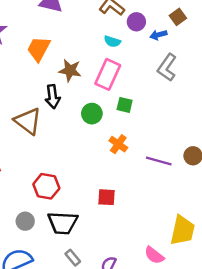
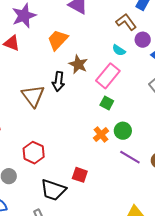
green square: (125, 105) -> (107, 103), moved
green circle: (92, 114) -> (123, 131), moved
black trapezoid: (63, 223) -> (53, 190), moved

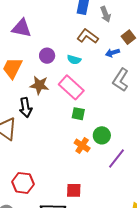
brown L-shape: (126, 22) -> (88, 36), moved
purple circle: (143, 40) -> (47, 56), moved
pink rectangle: (108, 76) -> (71, 87), turned -70
purple line: (130, 157) -> (116, 158), turned -65

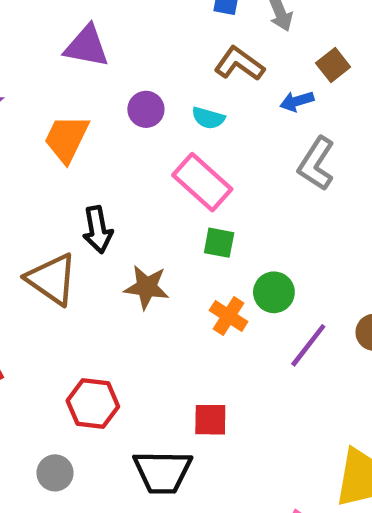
brown star: (39, 85) -> (147, 287), moved

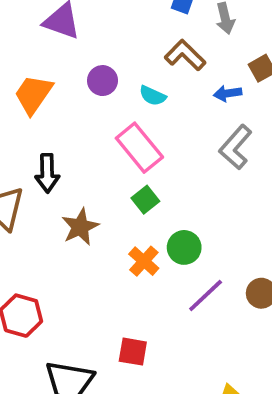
green square: (219, 243) -> (145, 200), turned 32
brown star: (147, 287) -> (80, 227), turned 30
red square: (210, 420) -> (133, 352), moved

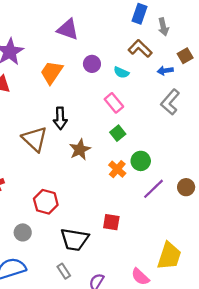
pink rectangle: (139, 148) -> (114, 103), size x0.7

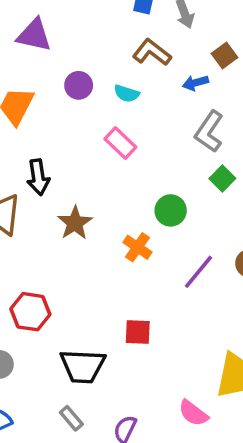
green square: (118, 133) -> (222, 178), moved
green circle: (141, 161) -> (171, 210), moved

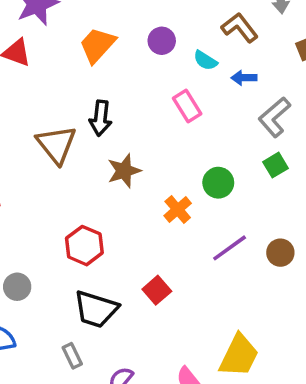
blue arrow: (196, 83) -> (244, 78), moved
red hexagon: (30, 312) -> (84, 246), moved
red square: (138, 332) -> (157, 290), turned 32

